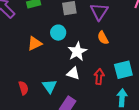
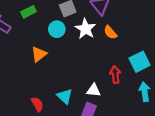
cyan circle: (58, 33) -> (57, 29), moved
white star: (77, 52) -> (85, 29), moved
white triangle: (73, 73) -> (94, 90), moved

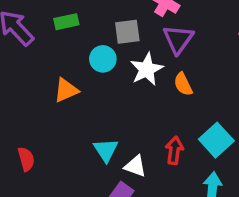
cyan square: (140, 62) -> (216, 140), turned -30
cyan triangle: (65, 96) -> (106, 150), moved
red semicircle: (37, 104) -> (26, 159), moved

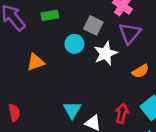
gray square: (127, 32) -> (93, 25), turned 30
orange semicircle: (183, 84) -> (140, 71), moved, turned -98
orange triangle: (66, 90) -> (36, 62), moved

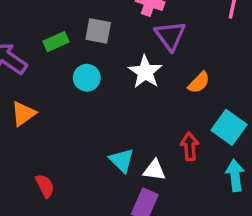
gray square: (93, 25) -> (98, 31), moved
cyan circle: (74, 44) -> (87, 78), moved
orange triangle: (36, 62) -> (23, 114), moved

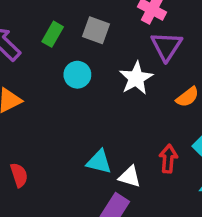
green rectangle: (56, 42) -> (53, 34), turned -45
cyan triangle: (122, 160) -> (99, 162), turned -40

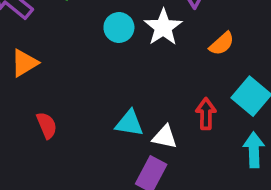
cyan circle: (77, 75) -> (119, 28), moved
red semicircle: (19, 175) -> (47, 125), moved

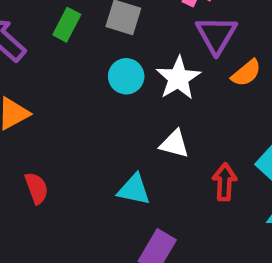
orange semicircle: (222, 44) -> (246, 73), moved
white triangle: (165, 137) -> (174, 144), moved

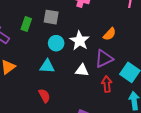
purple triangle: (216, 35) -> (104, 59), moved, turned 42
red semicircle: (37, 188) -> (44, 96), moved
cyan triangle: (134, 190) -> (47, 66), moved

